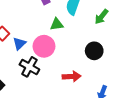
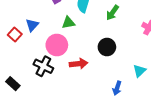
blue triangle: (19, 44) -> (32, 25), moved
red arrow: (72, 76) -> (79, 64), moved

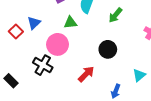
red arrow: (79, 64) -> (86, 74), moved, turned -42

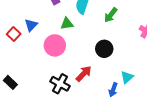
black cross: (43, 65) -> (60, 84), moved
cyan triangle: (139, 75) -> (127, 77), moved

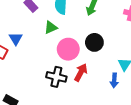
pink circle: (55, 45) -> (68, 49), moved
black cross: (60, 84) -> (56, 77), moved

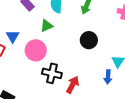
pink circle: (68, 49) -> (36, 50), moved
red arrow: (81, 72) -> (73, 85), moved

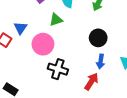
blue arrow: (108, 77) -> (101, 61), moved
red arrow: (73, 85) -> (91, 81), moved

